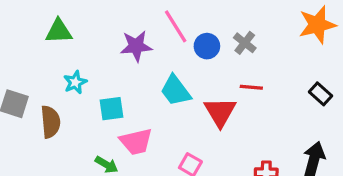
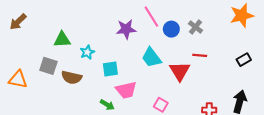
green triangle: (59, 31) -> (62, 40), moved
black rectangle: (321, 94) -> (244, 60), turned -72
brown semicircle: (50, 122) -> (72, 77), turned 108

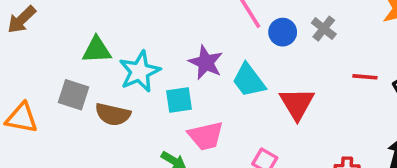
purple star: (126, 29) -> (206, 63), moved, turned 30
cyan star: (87, 52) -> (140, 71), size x1.6
red line: (200, 55) -> (365, 77), moved

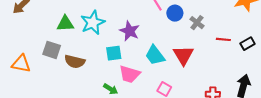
gray cross: (324, 29) -> (197, 23), moved
cyan star: (140, 71) -> (93, 23), moved
cyan trapezoid: (249, 80) -> (155, 55), moved
pink trapezoid: (206, 136) -> (130, 74), turned 30

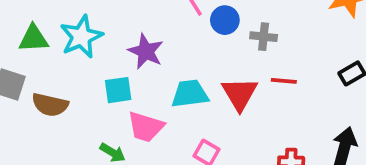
gray cross: (197, 23) -> (264, 37), turned -32
red line: (223, 39) -> (284, 81), moved
cyan trapezoid: (155, 55) -> (190, 94), turned 120

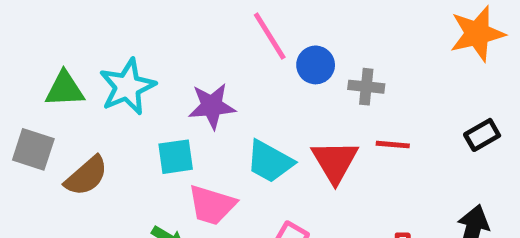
purple star: (146, 51) -> (212, 106), turned -30
cyan trapezoid: (190, 94) -> (270, 161), turned -144
brown semicircle: (50, 105) -> (86, 176), turned -54

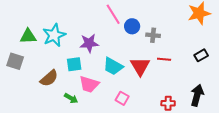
brown semicircle: (86, 176) -> (49, 78), moved

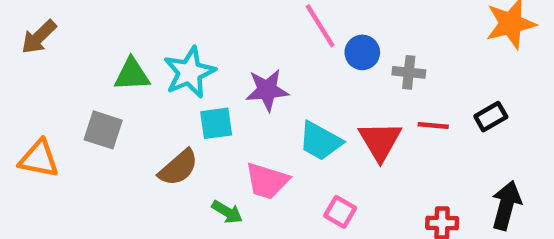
black rectangle: (201, 55) -> (491, 117), moved
cyan square: (74, 64) -> (216, 123), moved

